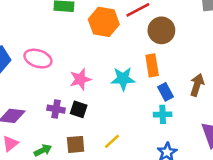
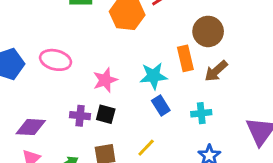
brown circle: (161, 30) -> (208, 31), moved
brown arrow: (197, 85) -> (216, 71), moved, turned -145
blue rectangle: (165, 92) -> (161, 105), moved

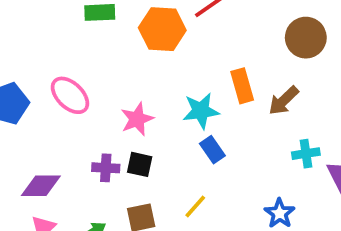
brown circle: (208, 31) -> (306, 38), moved
pink ellipse: (56, 60) -> (70, 95), turned 32
cyan cross: (201, 113) -> (306, 154), moved

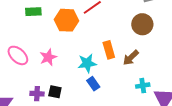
pink star: (137, 119) -> (48, 57), moved

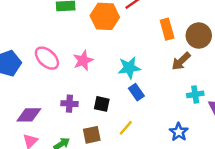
brown circle: (142, 24) -> (199, 36), moved
orange rectangle: (109, 50) -> (167, 29), moved
black square: (55, 92) -> (102, 104), moved

